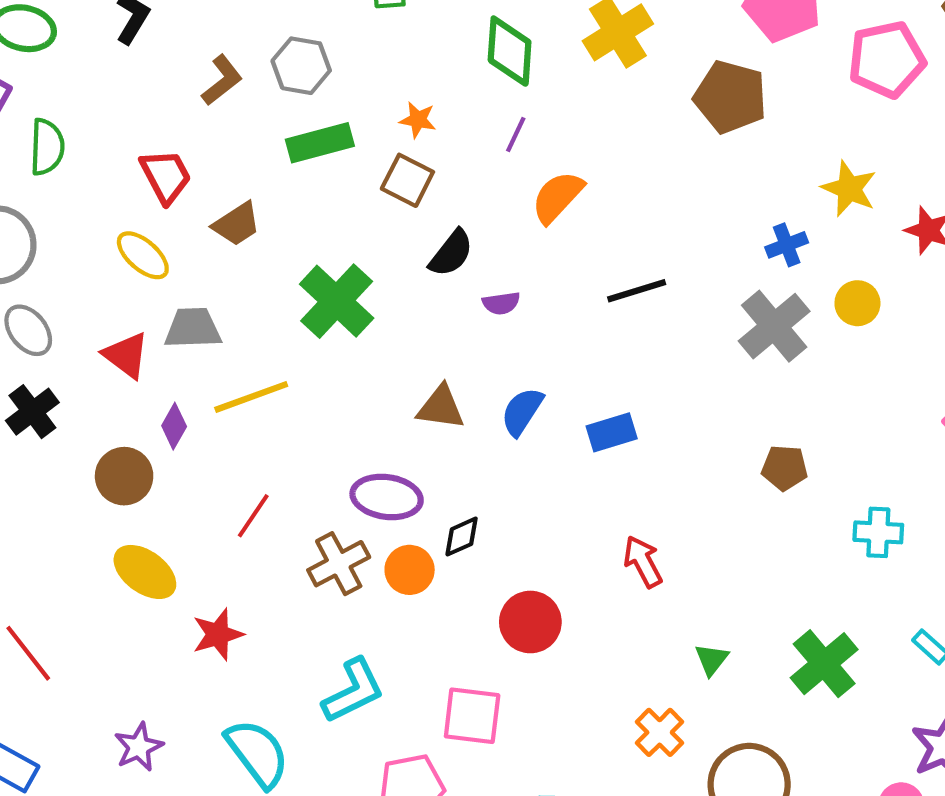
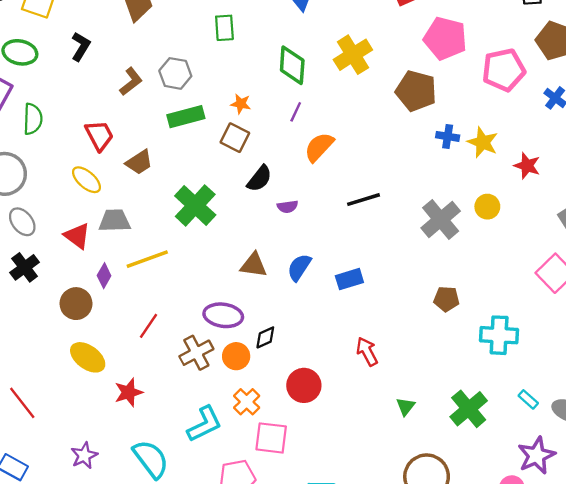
blue cross: (787, 245) -> (448, 136), moved, turned 30
cyan cross: (878, 532) -> (499, 335), size x1.4
orange cross: (660, 732) -> (247, 402), moved

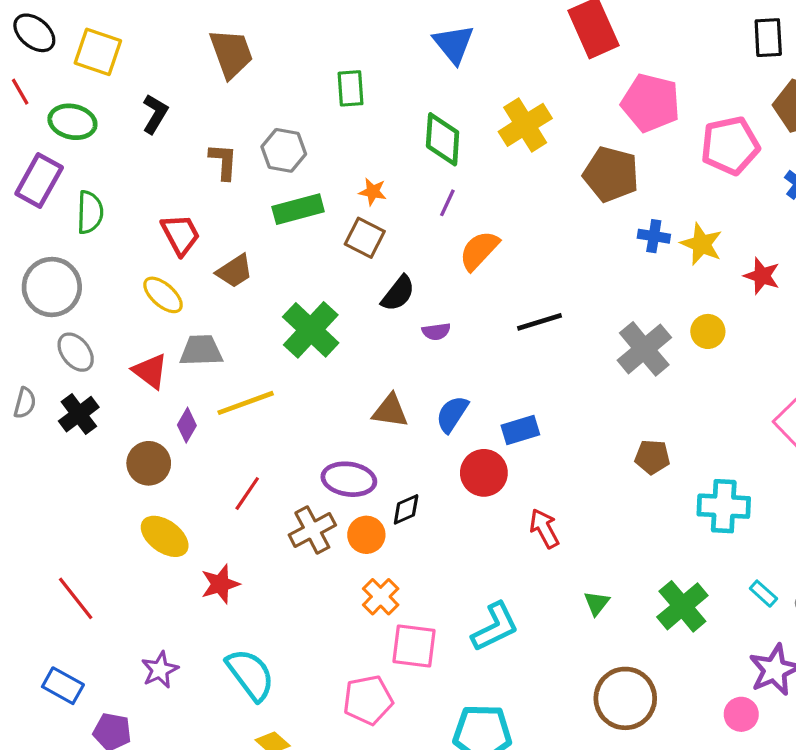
brown L-shape: (131, 82) -> (223, 161), turned -48
red circle: (304, 385) -> (484, 473), moved
cyan L-shape: (205, 424) -> (495, 627), moved

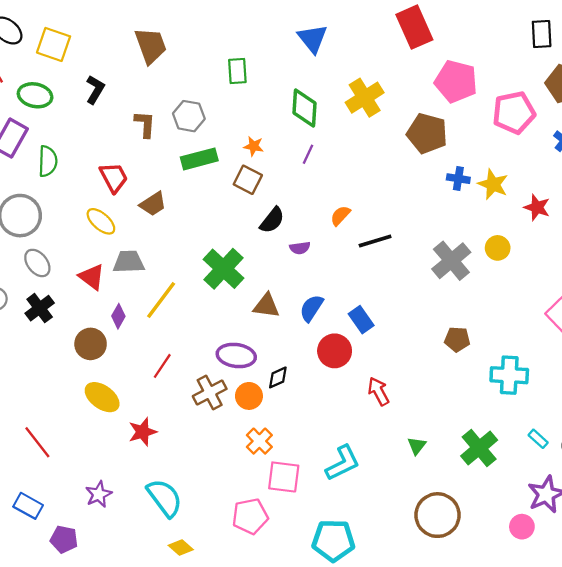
orange semicircle: (479, 250) -> (340, 216), moved, size x0.7
green cross: (311, 330) -> (224, 269), moved
yellow line: (246, 403) -> (161, 300), turned -33
blue rectangle: (520, 430) -> (361, 320), turned 72

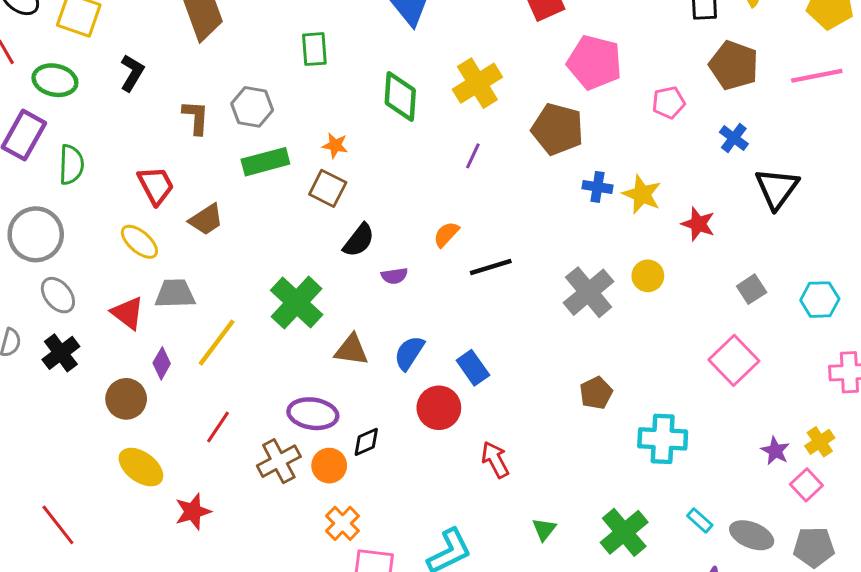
pink pentagon: (514, 113) -> (669, 102), size x0.6
purple line: (308, 154) -> (473, 156), moved
brown pentagon: (457, 339) -> (596, 393), turned -30

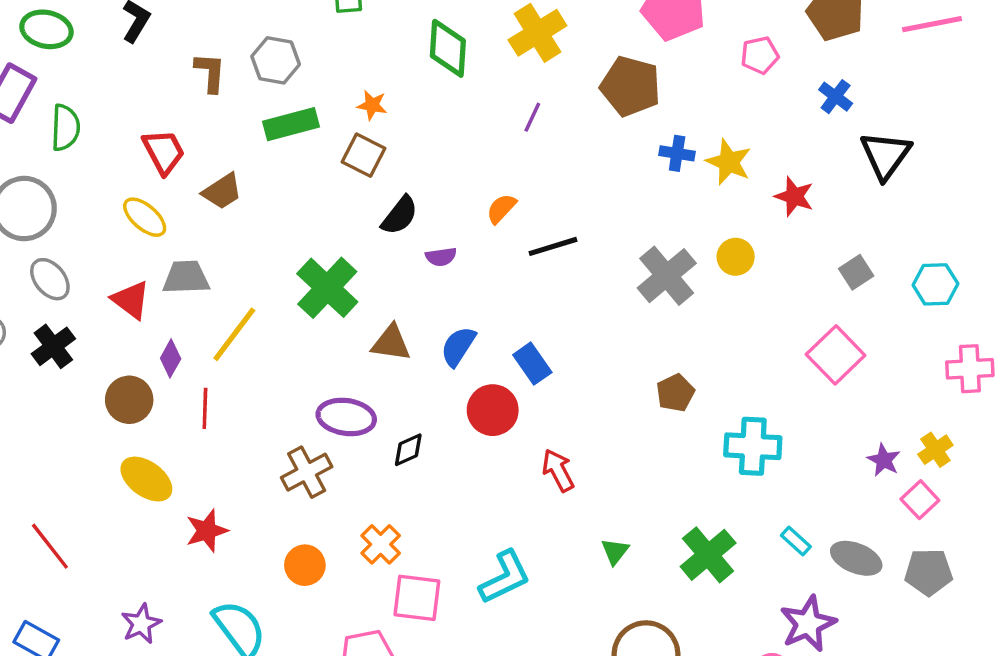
red line: (218, 427) -> (205, 408), moved, turned -32
orange circle: (329, 466) -> (305, 565), moved

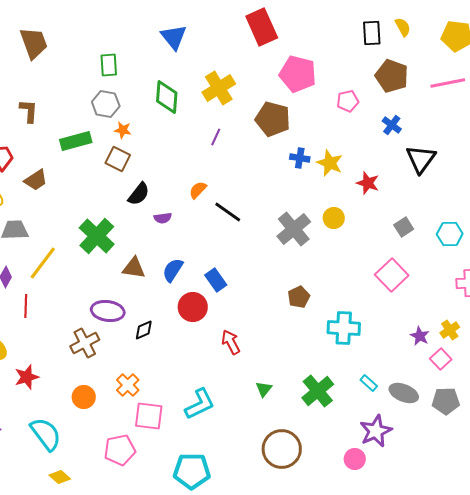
gray hexagon: (276, 60) -> (106, 104), moved
black line: (553, 246) -> (228, 212), turned 52

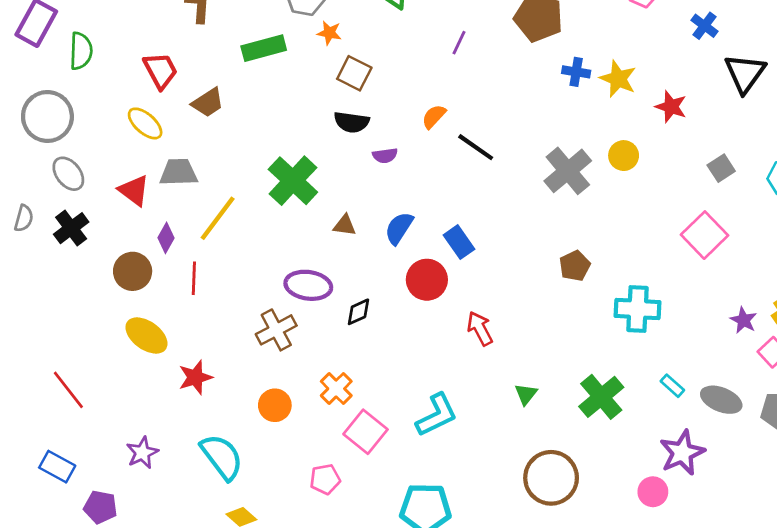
brown square: (118, 159) -> (354, 73), moved
black semicircle: (139, 194) -> (352, 122), turned 60
brown triangle: (134, 268) -> (345, 225), size x0.7
pink square: (149, 416) -> (365, 432), turned 32
pink pentagon: (120, 450) -> (325, 479), size x0.7

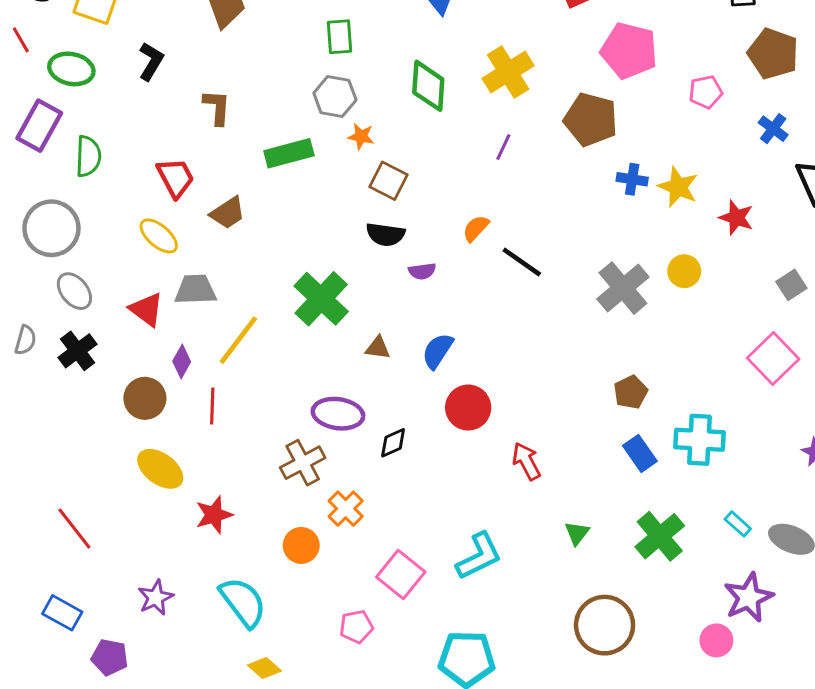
blue rectangle: (459, 242) -> (640, 453), moved
orange cross: (336, 389) -> (346, 509), moved

